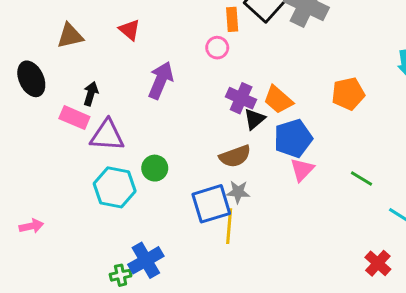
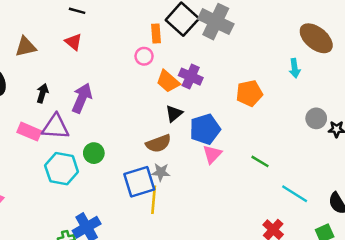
purple arrow: (161, 80) -> (82, 98), moved
purple cross: (241, 98) -> (191, 77), moved
orange trapezoid: (278, 100) -> (168, 81), moved
pink rectangle: (74, 118) -> (29, 132), moved

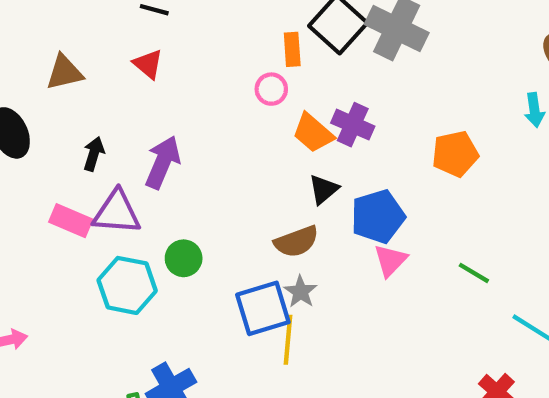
gray star: (161, 172) -> (301, 292), turned 30

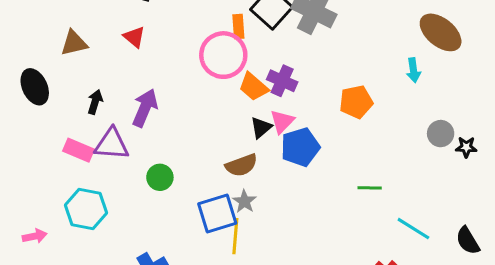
pink circle: (271, 89) -> (223, 55), size x2.0
pink triangle: (390, 260) -> (282, 121), moved
green line: (474, 273) -> (370, 188), turned -30
cyan hexagon: (127, 285) -> (86, 209), moved

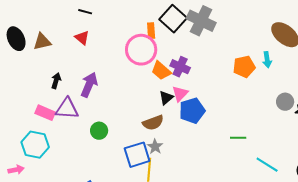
black ellipse: (35, 87) -> (16, 39), moved
orange pentagon: (356, 102) -> (244, 67), moved
cyan hexagon: (86, 209) -> (35, 145), moved

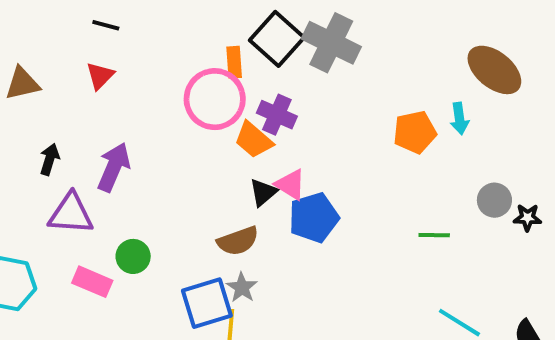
red triangle: (82, 38) -> (100, 76), turned 35
purple cross: (180, 67) -> (277, 115), moved
pink triangle: (180, 94) -> (290, 185), turned -42
pink rectangle: (45, 113) -> (92, 282), moved
green line: (238, 138) -> (434, 235), moved

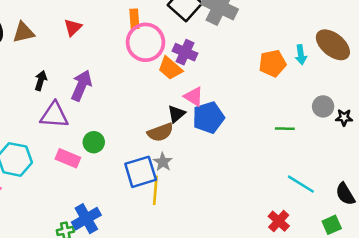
orange rectangle: (234, 62) -> (134, 19), moved
brown ellipse: (494, 70) -> (333, 45), moved
black triangle: (263, 192) -> (176, 114), moved

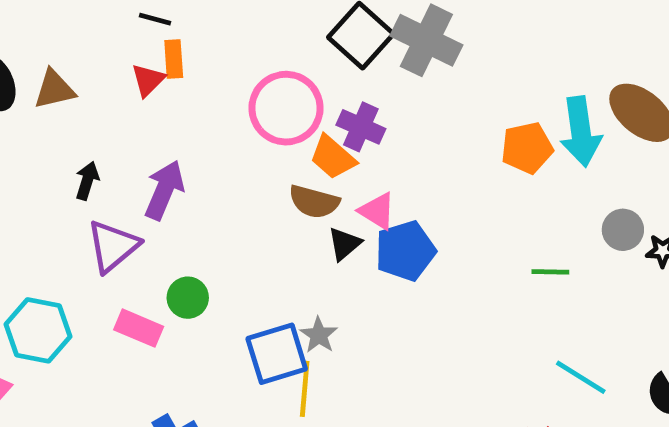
orange rectangle: (134, 19) -> (174, 59), moved
cyan arrow: (301, 55) -> (581, 132), size x1.8
purple triangle: (54, 115) -> (113, 246), turned -44
brown semicircle: (160, 132) -> (314, 202), moved, turned 35

